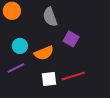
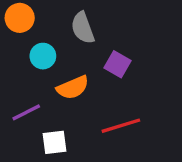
cyan circle: (20, 46) -> (43, 56), moved
white square: (49, 79) -> (54, 142), moved

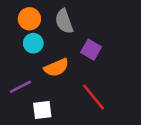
orange circle: (20, 18) -> (29, 19), moved
red line: (121, 126) -> (94, 97), turned 68

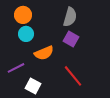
gray semicircle: (64, 21) -> (70, 17), moved, turned -144
white square: (42, 110) -> (33, 86), turned 35

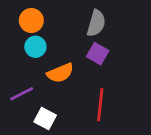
red line: (73, 76) -> (100, 105), turned 45

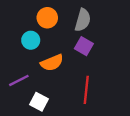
orange circle: (31, 20) -> (47, 18), moved

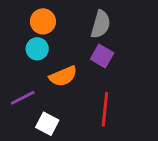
orange circle: (47, 18) -> (43, 21), moved

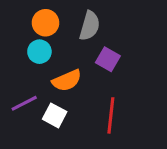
gray semicircle: (101, 24) -> (90, 26), moved
white square: (47, 124) -> (55, 115), moved

